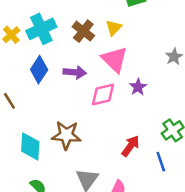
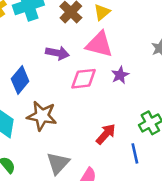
pink triangle: (115, 59) -> (99, 44), turned -36
blue diamond: (39, 70) -> (20, 80), moved

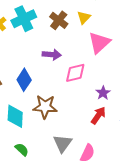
pink triangle: (99, 44) -> (99, 43), moved, turned -50
purple star: (120, 75) -> (103, 93), moved

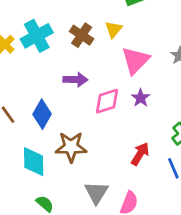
purple star: (103, 93) -> (141, 98), moved

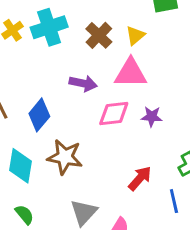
pink triangle: (135, 60) -> (131, 73), moved, turned 36
purple star: (141, 98) -> (152, 117), turned 30

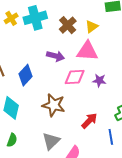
brown star: (65, 157) -> (54, 105), moved
green semicircle: (24, 215) -> (12, 140), turned 56

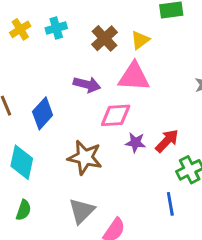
cyan cross: (35, 18) -> (56, 28), size x0.6
purple star: (99, 80) -> (135, 143), moved
red arrow: (89, 121) -> (167, 141), moved

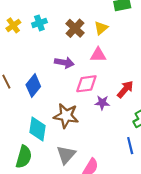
pink triangle: (134, 77) -> (98, 55), size x0.7
red arrow: (167, 141) -> (125, 89), moved
cyan diamond: (22, 162) -> (38, 129), moved
green semicircle: (24, 210) -> (24, 157), size x1.5

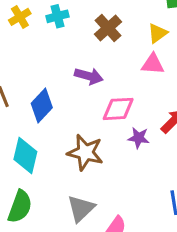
yellow triangle: (101, 28) -> (158, 33), moved
pink triangle: (98, 55) -> (153, 64), moved
cyan diamond: (38, 129) -> (25, 155), moved

